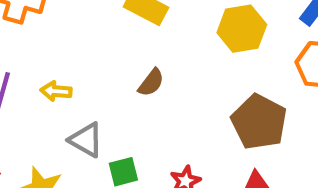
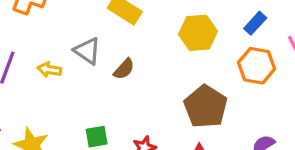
gray triangle: (86, 140) -> (87, 51), moved

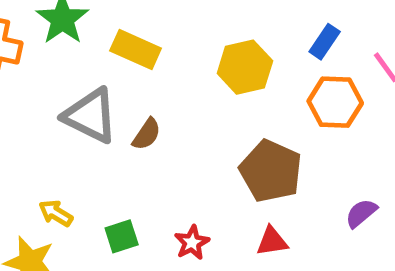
gray triangle: (87, 51) -> (91, 116), size x1.4
yellow arrow: (49, 70) -> (56, 213), moved, turned 30

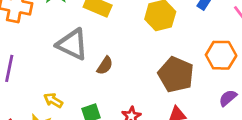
orange hexagon: (335, 102) -> (221, 55), moved
brown semicircle: (147, 134) -> (105, 66), moved

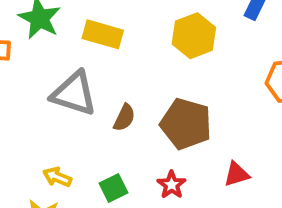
brown pentagon: (176, 75) -> (186, 124), moved

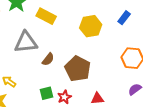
gray triangle: (74, 93) -> (26, 42), turned -35
green square: (114, 188) -> (47, 93), moved

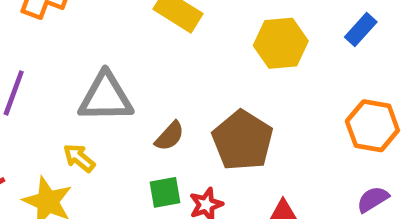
gray triangle: (26, 42) -> (106, 97), moved
brown semicircle: (48, 59) -> (170, 136), moved

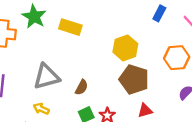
yellow hexagon: (281, 43) -> (125, 48), moved
brown pentagon: (243, 140) -> (134, 79), moved

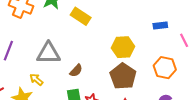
blue rectangle: (159, 13) -> (160, 26), turned 40

